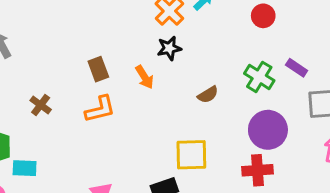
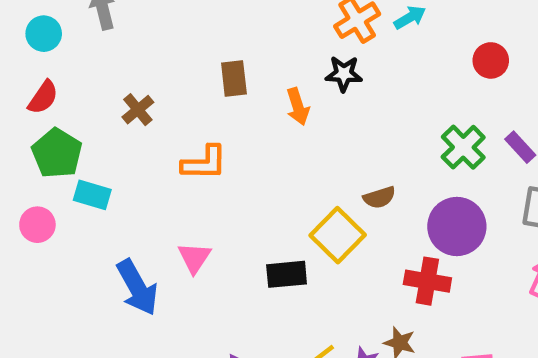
brown semicircle: (208, 95) -> (379, 197), moved
orange L-shape: (100, 109) -> (204, 163), moved
yellow square: (191, 155) -> (338, 235), turned 32

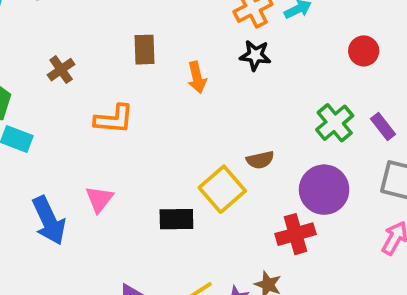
black star: (344, 74) -> (255, 55), moved
red cross: (427, 281) -> (296, 234), turned -30

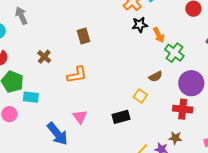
orange arrow: (197, 77) -> (159, 35), moved
green cross: (335, 123) -> (174, 53), moved
yellow square: (222, 189) -> (140, 96), size x0.6
red cross: (296, 234) -> (183, 109), turned 36

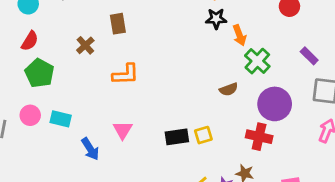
brown rectangle: (83, 36) -> (118, 24), moved
yellow square: (140, 96) -> (203, 135), moved, turned 32
cyan rectangle: (31, 97) -> (61, 119), moved
blue arrow: (57, 134) -> (90, 149), size x0.7

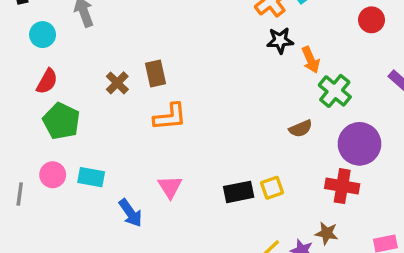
brown rectangle: (118, 24) -> (156, 74), moved

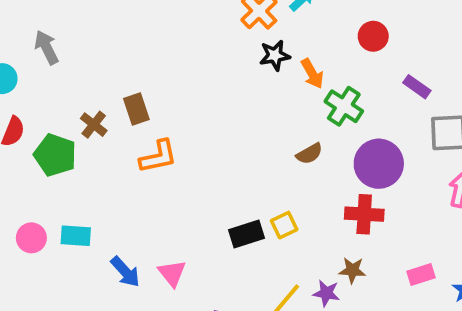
red circle: (372, 20) -> (373, 36), moved
green pentagon: (61, 121) -> (55, 155), moved
pink triangle: (170, 187) -> (172, 273), moved

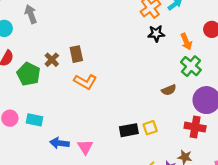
orange arrow: (312, 74) -> (186, 42), moved
orange L-shape: (158, 157) -> (85, 82), turned 35
blue arrow: (125, 272) -> (60, 143), turned 132

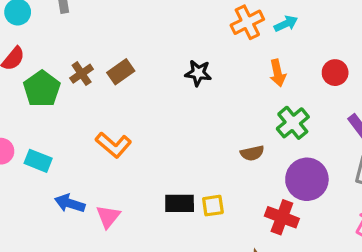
black star: (156, 33) -> (198, 73), moved
orange arrow: (186, 42) -> (278, 73), moved
brown rectangle: (76, 54) -> (121, 72), turned 56
orange L-shape: (85, 82) -> (113, 145), moved

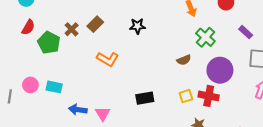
black star: (198, 73) -> (137, 26), moved
orange L-shape: (113, 145) -> (108, 59), moved
yellow square: (213, 206) -> (186, 96), moved

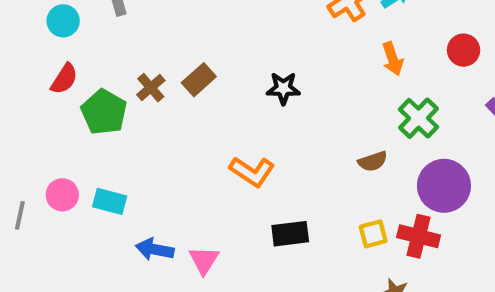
orange L-shape: (108, 59) -> (252, 172), moved

